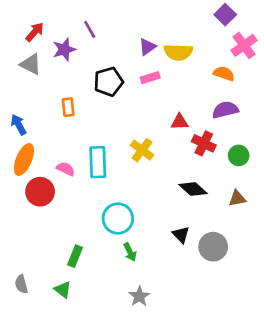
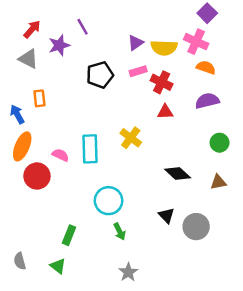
pink cross: (244, 45) -> (196, 42), moved, turned -30
orange rectangle: (68, 107) -> (39, 98), moved
red cross: (204, 143) -> (162, 82), moved

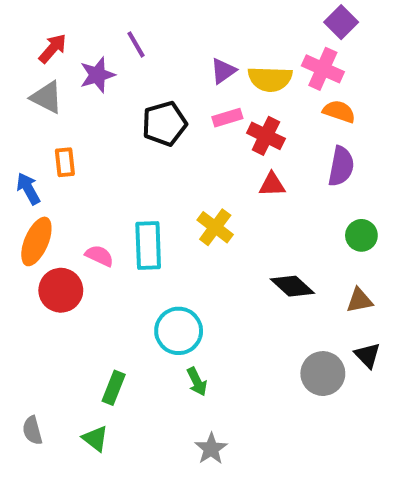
purple semicircle: (207, 101) -> (341, 166), turned 115
black triangle: (166, 215) -> (368, 355), moved

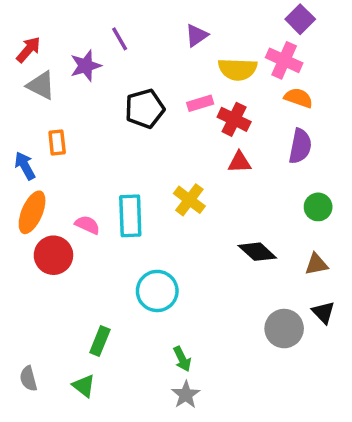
red arrow: (53, 49) -> (28, 50), moved
purple triangle: (223, 71) -> (197, 35), moved
green arrow: (197, 382) -> (182, 359), moved

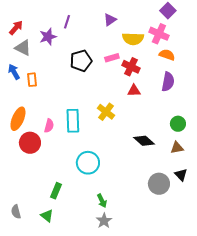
purple line: (120, 39) -> (67, 22), turned 48
blue arrow: (25, 166) -> (14, 72), moved
green circle: (318, 207) -> (178, 124), moved
pink semicircle: (87, 225) -> (49, 126), turned 80

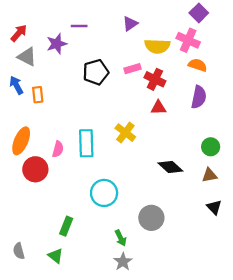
purple line: (67, 22) -> (79, 26), turned 72
gray circle: (159, 184) -> (151, 218), moved

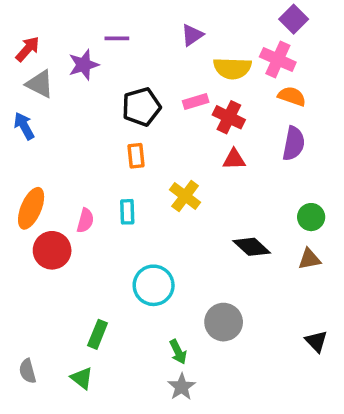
orange rectangle: (38, 95) -> (136, 156), moved
cyan rectangle: (86, 143) -> (127, 212), size x0.6
black triangle: (214, 207) -> (316, 341), moved

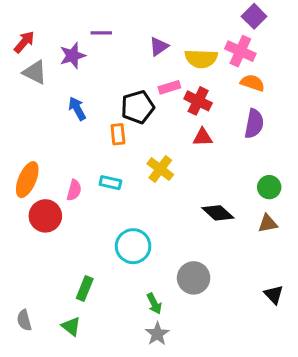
purple triangle: (192, 35) -> (159, 47), moved
black pentagon: (141, 107) -> (138, 107), moved
blue arrow: (24, 126) -> (77, 109), moved
cyan rectangle: (127, 212) -> (110, 183), turned -75

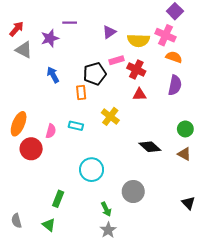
brown triangle: (268, 223) -> (184, 154), turned 40

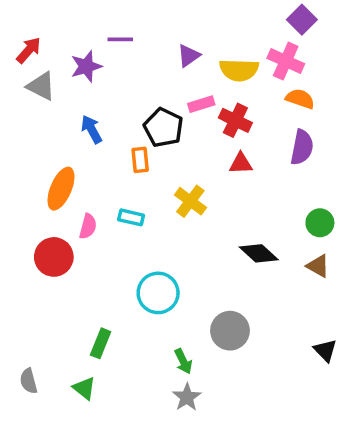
black pentagon: (95, 74) -> (163, 128), turned -30
orange ellipse: (19, 124) -> (61, 189), moved

